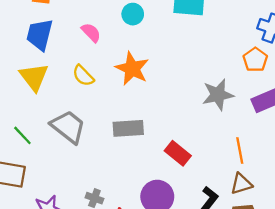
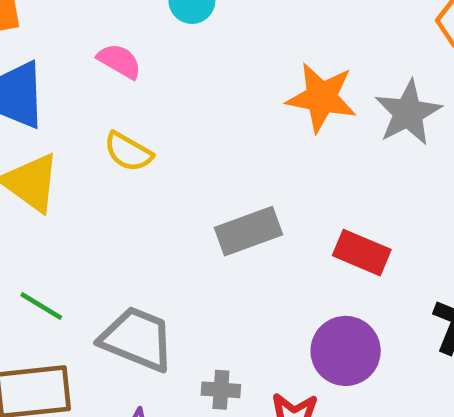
orange star: (132, 69) -> (321, 97), moved
gray trapezoid: (68, 127) -> (137, 339), moved

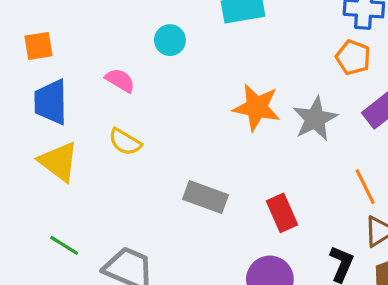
gray rectangle: (248, 231) -> (206, 197), turned 39
red rectangle: (362, 253) -> (282, 213), turned 42

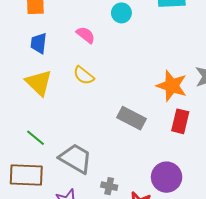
blue trapezoid: (51, 102) -> (39, 43), size x0.7
orange star: (257, 107) -> (172, 86), moved
red rectangle: (282, 213) -> (180, 121), moved, turned 30

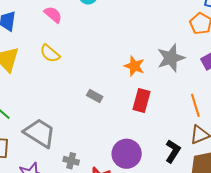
orange star: (172, 86) -> (134, 66), size x0.7
gray rectangle: (132, 118) -> (95, 96), size x0.6

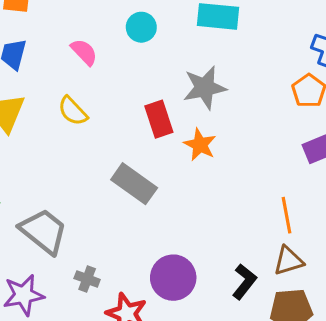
gray star: (171, 58) -> (205, 88), moved
gray rectangle: (95, 96) -> (134, 184), size x1.8
red rectangle: (141, 100) -> (159, 119), moved, turned -40

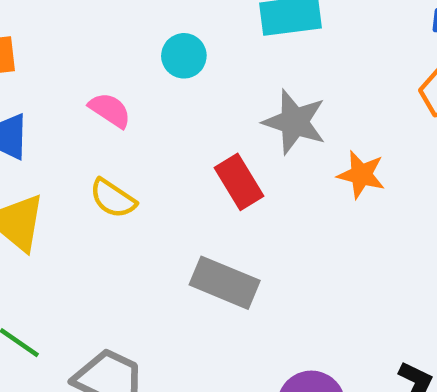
gray star: (205, 88) -> (295, 122), turned -30
orange star: (200, 145) -> (361, 175), moved

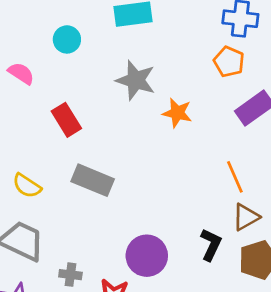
red rectangle: (239, 182) -> (66, 120), moved
yellow semicircle: (113, 199) -> (27, 186), moved

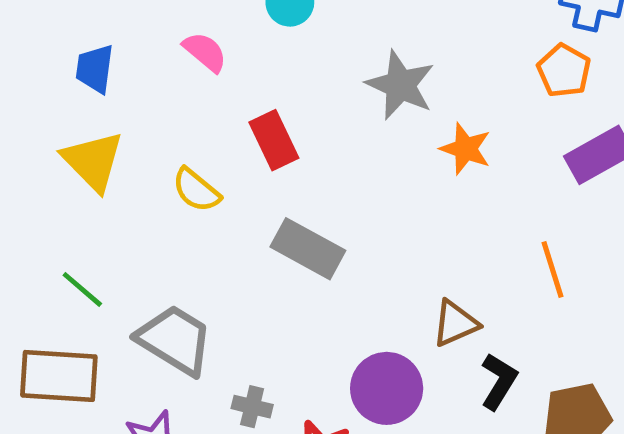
yellow semicircle: (27, 186) -> (196, 190), moved
brown triangle: (246, 217) -> (455, 323), moved

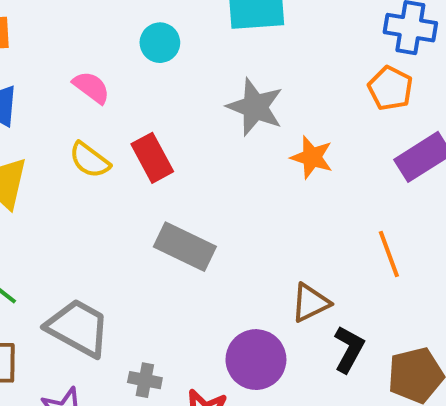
yellow semicircle: (196, 190) -> (90, 160), moved

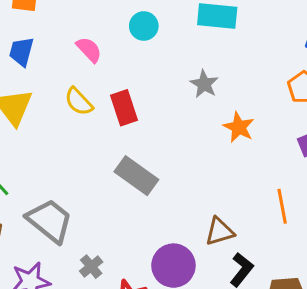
gray star: (255, 107) -> (204, 84), size x0.7
gray cross: (145, 380) -> (91, 267), turned 30

